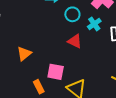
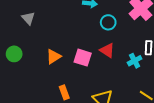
cyan cross: (94, 24) -> (135, 61), moved
pink square: (56, 72) -> (83, 58), moved

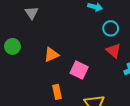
red triangle: (107, 50) -> (114, 51), moved
pink square: (83, 58) -> (79, 70), moved

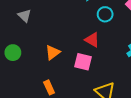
red triangle: (114, 51) -> (92, 40), moved
orange rectangle: (57, 92) -> (49, 87), moved

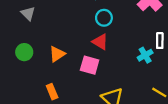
cyan circle: (105, 14) -> (104, 18), moved
green circle: (13, 53) -> (24, 52), moved

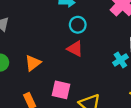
pink square: (90, 65) -> (61, 90), moved

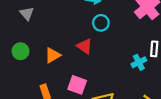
red triangle: (75, 49) -> (85, 46), moved

